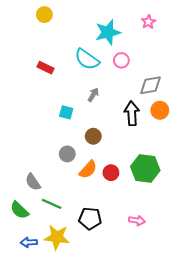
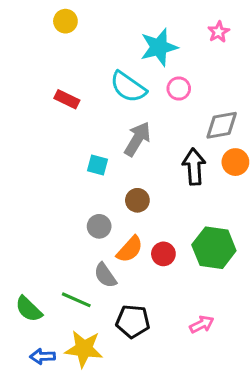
gray arrow: (93, 95) -> (137, 139), size x1.6
gray semicircle: (33, 182) -> (105, 275), moved
pink arrow: (137, 221) -> (202, 324), turned -35

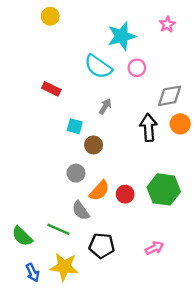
red rectangle: (67, 99) -> (51, 89), moved
gray arrow: (137, 139) -> (105, 106), size x0.6
brown circle: (137, 200) -> (94, 145), moved
blue arrow: (42, 356) -> (33, 273), turned -114

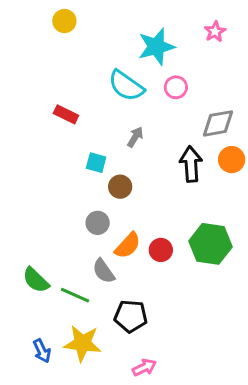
green semicircle: (22, 236) -> (36, 280), moved
pink arrow: (154, 248) -> (144, 367), moved

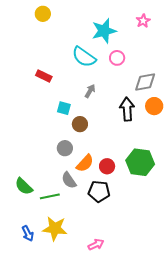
green line: (75, 295) -> (50, 196), turned -36
black pentagon: (131, 316) -> (99, 191), moved

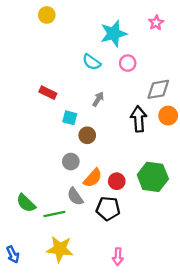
cyan semicircle: (84, 57) -> (92, 62), size x0.7
red rectangle: (44, 76) -> (48, 93), moved
blue arrow: (28, 233) -> (13, 254), moved
pink arrow: (96, 245) -> (118, 257), moved, turned 119

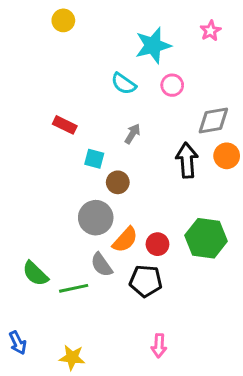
gray circle: (71, 162) -> (96, 218), size x1.5
yellow star: (60, 249) -> (72, 357), moved, size x0.7

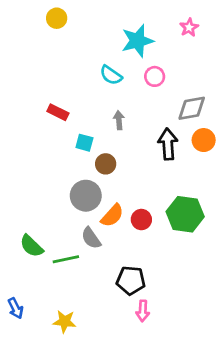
gray arrow: (132, 134) -> (119, 120), turned -36
black pentagon: (146, 281) -> (131, 280), moved

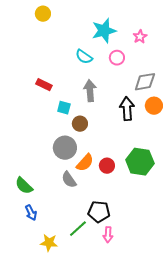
pink star: (189, 27) -> (140, 37), moved
gray arrow: (119, 120) -> (90, 91), size x1.5
green line: (66, 259) -> (78, 229), moved, turned -30
blue arrow: (16, 308) -> (31, 213), moved

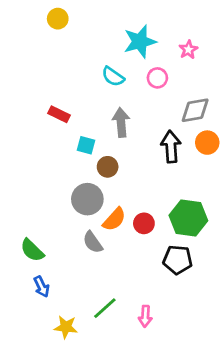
black pentagon: (99, 212) -> (178, 260), moved

